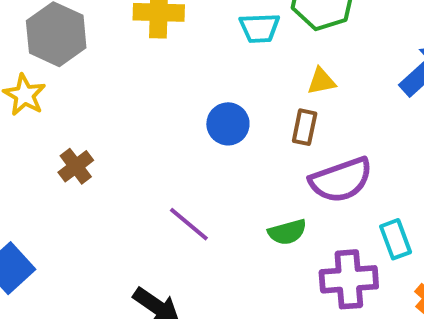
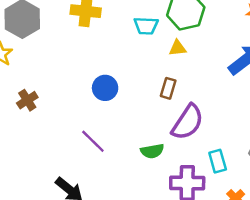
yellow triangle: (321, 81) -> (178, 48), moved
blue circle: (228, 124) -> (105, 88), moved
purple semicircle: (341, 180) -> (188, 122), turned -42

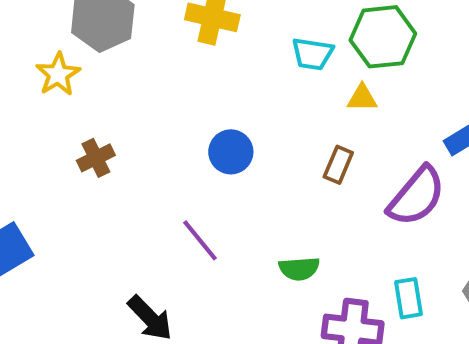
purple semicircle: (188, 122) -> (416, 196), moved

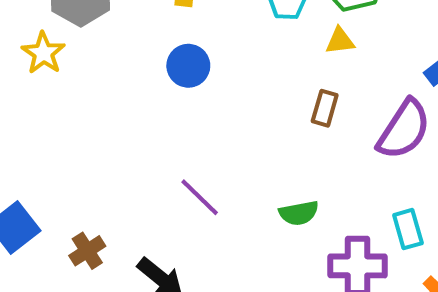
blue circle: (231, 152) -> (188, 66), moved
brown cross: (96, 158) -> (87, 251), moved

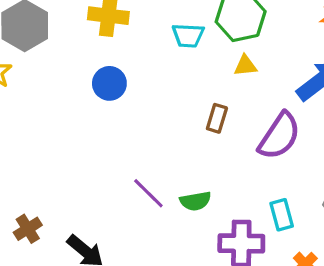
yellow triangle: (340, 41) -> (245, 66), moved
purple line: (200, 197) -> (148, 193), moved

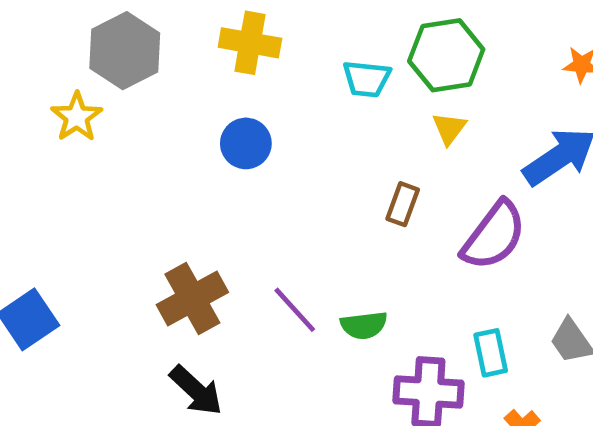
yellow triangle: (245, 66) -> (449, 128), turned -50
brown cross: (28, 229) -> (192, 299), moved, size x1.6

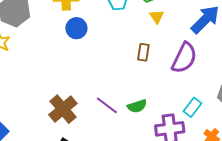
blue circle: (246, 143) -> (76, 28), moved
cyan rectangle: (491, 353) -> (193, 107), turned 60

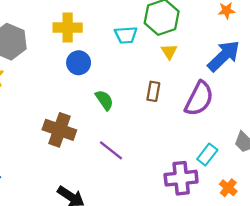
green semicircle: (137, 106) -> (104, 100), moved, turned -108
brown cross: (63, 109) -> (59, 130), moved, turned -32

